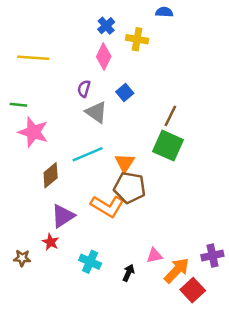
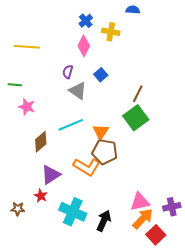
pink star: (33, 132) -> (27, 107), size x0.7
green square: (168, 146) -> (136, 118), turned 30
pink triangle: (154, 256) -> (140, 202), moved, size x1.5
cyan cross: (90, 262) -> (73, 212), size x1.5
black arrow: (128, 273) -> (104, 221), size x1.5

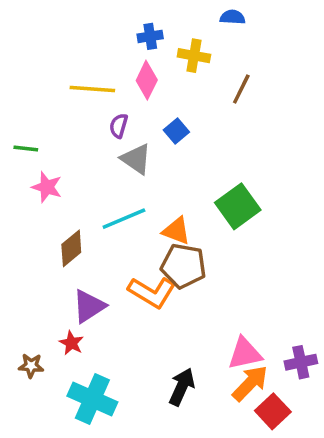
blue cross: (86, 21) -> (150, 36), turned 32
yellow line: (27, 47) -> (92, 89), moved
brown line: (138, 94) -> (241, 89), moved
orange triangle: (101, 132) -> (176, 231), turned -42
cyan cross: (73, 212) -> (92, 399), moved

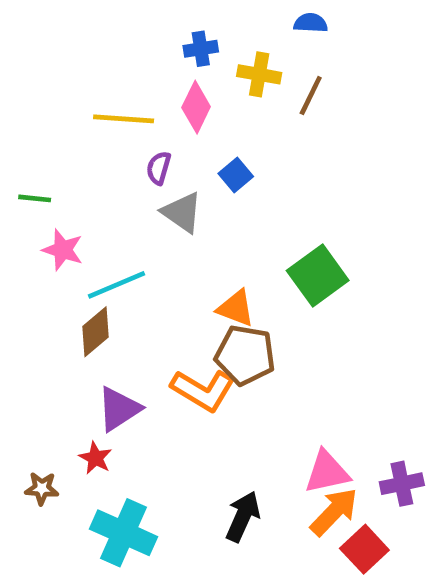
brown line: (241, 89) -> (311, 95), moved
cyan line: (124, 219) -> (117, 285), moved

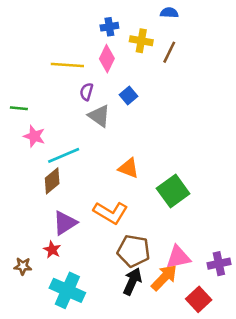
green square: (318, 276) -> (173, 191), moved
brown pentagon: (245, 355) -> (134, 251), moved
orange arrow: (334, 512) -> (164, 278), moved

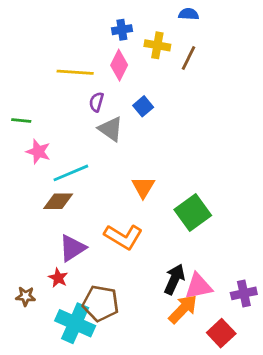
orange triangle: (129, 168) -> (143, 187), turned 40
brown diamond: (52, 181) -> (58, 201), turned 40
brown pentagon: (134, 251) -> (101, 303), moved
black arrow: (132, 281) -> (174, 279), moved

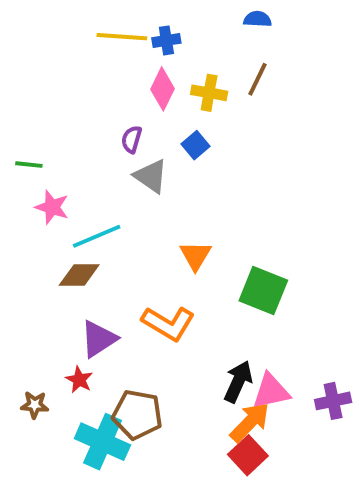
yellow cross: (157, 45) -> (209, 93), moved
yellow line: (75, 72) -> (122, 37), moved
green square: (193, 213) -> (263, 290), turned -32
red square: (221, 333) -> (248, 455), moved

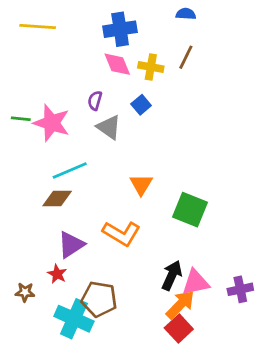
yellow line: (122, 37) -> (38, 26), moved
blue cross: (166, 40) -> (120, 29), size x1.6
pink diamond: (163, 89) -> (117, 64), turned -48
pink star: (52, 207) -> (52, 123), moved, size x1.5

